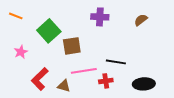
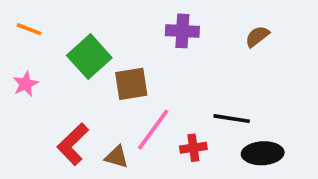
pink star: (21, 52) -> (25, 84), moved
black line: (116, 62) -> (232, 119), moved
pink line: (84, 71) -> (153, 130), turned -45

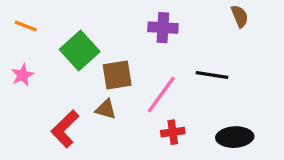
brown semicircle: (257, 36) -> (240, 16), moved, turned 105
black line: (232, 119) -> (212, 75), moved
pink line: (153, 130) -> (161, 95), moved
brown triangle: (117, 157) -> (106, 109), moved

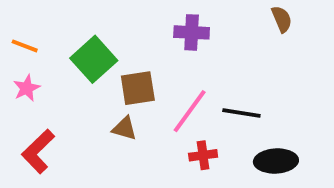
orange line: (26, 26) -> (25, 46), moved
black line: (212, 75) -> (241, 113), moved
red L-shape: (65, 129) -> (38, 151), moved

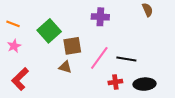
red cross: (203, 155) -> (115, 82), moved

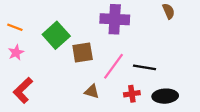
purple cross: (100, 17) -> (115, 19), size x1.4
brown triangle: (65, 67) -> (92, 91), moved

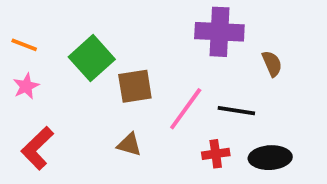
brown semicircle: (169, 11) -> (272, 64), moved
purple cross: (115, 19) -> (219, 32), moved
brown triangle: (92, 91) -> (129, 144), moved

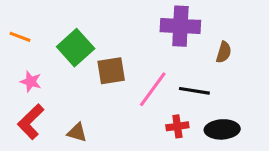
brown semicircle: (272, 64) -> (224, 52), turned 40
pink star: (26, 86) -> (31, 82), moved, turned -30
brown triangle: (129, 144) -> (77, 132), moved

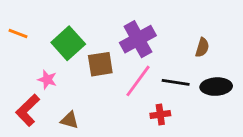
purple cross: (180, 26) -> (138, 39), moved, turned -32
pink star: (31, 82) -> (47, 80), moved
black ellipse: (222, 129) -> (216, 87), moved

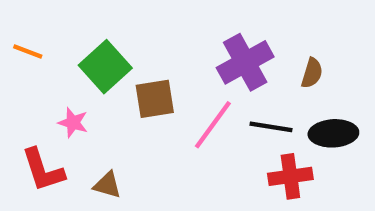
purple cross: (138, 39) -> (245, 62), moved
red L-shape: (28, 110) -> (43, 170), turned -64
red cross: (160, 114) -> (290, 176), moved, size x1.4

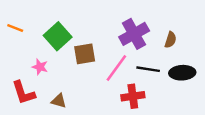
red cross: (290, 176) -> (133, 96), moved

